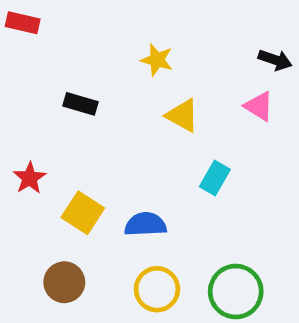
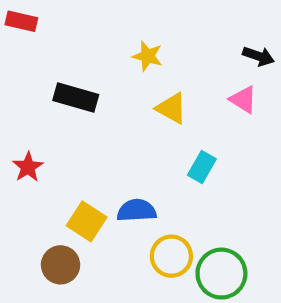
black rectangle: (81, 104) -> (76, 97), size x1.4
yellow square: (83, 213) -> (87, 221), moved
yellow circle: (157, 289) -> (171, 256), moved

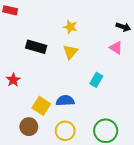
yellow triangle: (171, 108) -> (70, 52), moved, turned 42
yellow circle: (171, 256) -> (65, 131), moved

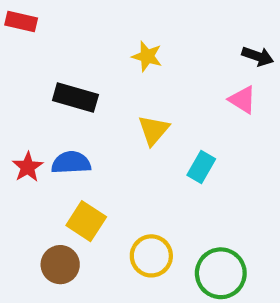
yellow triangle: (70, 52) -> (153, 130), moved
blue semicircle: (65, 101) -> (71, 163), moved
yellow circle: (65, 131) -> (151, 256), moved

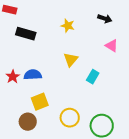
black arrow: (258, 56) -> (105, 19), moved
black rectangle: (75, 98) -> (26, 34), moved
yellow square: (86, 221) -> (40, 102), turned 36

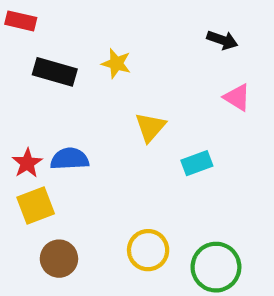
yellow star: (68, 26) -> (116, 63), moved
cyan rectangle: (93, 77) -> (197, 163), turned 40
yellow square: (40, 102) -> (36, 206), moved

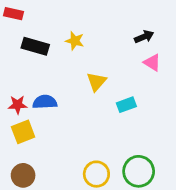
black arrow: (222, 40) -> (144, 37), moved, turned -42
red star: (27, 163) -> (18, 105), turned 30
yellow circle: (148, 250) -> (96, 174), moved
brown circle: (59, 259) -> (23, 175), moved

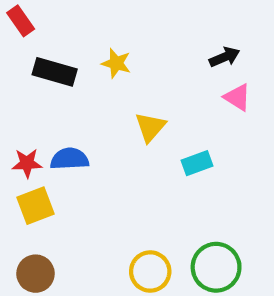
red rectangle: (14, 14) -> (21, 21), turned 42

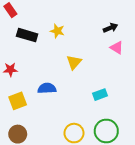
blue semicircle: (69, 159) -> (47, 88), moved
red star: (27, 163) -> (10, 70), moved
cyan rectangle: (197, 163) -> (100, 95), moved

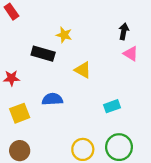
black arrow: (110, 28) -> (124, 31), turned -56
black rectangle: (27, 35) -> (43, 54), moved
yellow triangle: (74, 62) -> (83, 70), turned -42

